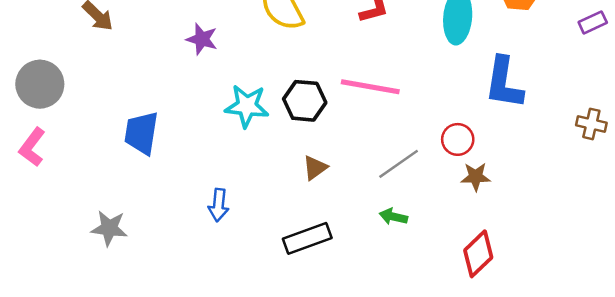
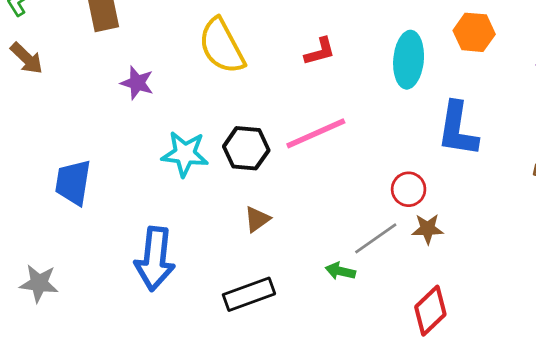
pink line: (370, 87) -> (316, 133), turned -34
gray line: (399, 164) -> (376, 238), moved
blue arrow: (219, 205) -> (155, 259), size x1.8

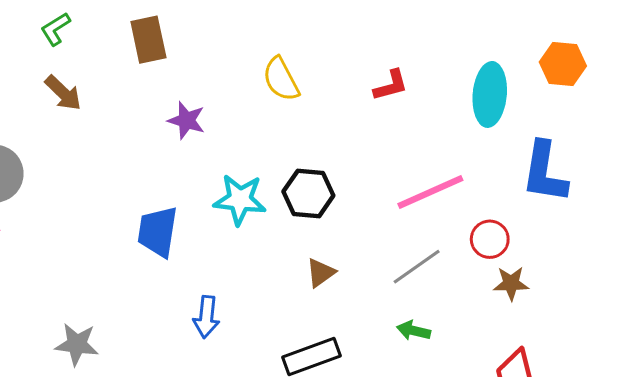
yellow semicircle: (222, 46) -> (281, 79), size x0.7
pink line: (316, 133) -> (430, 192), moved
blue trapezoid: (73, 182) -> (158, 232), moved
gray line: (376, 238) -> (417, 267), moved
blue arrow: (155, 259) -> (206, 317), size x0.6

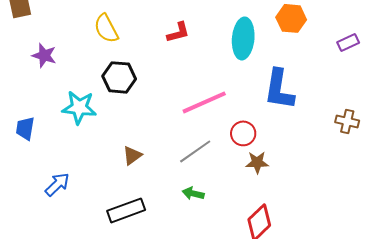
black hexagon: (308, 194) -> (119, 77), moved
blue trapezoid: (158, 232) -> (25, 128), size x0.7
blue arrow: (206, 317) -> (57, 184), turned -140

